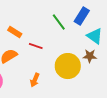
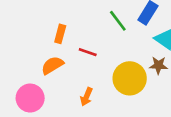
orange rectangle: (15, 32) -> (60, 34), turned 72

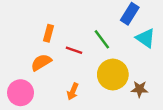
green line: (118, 21) -> (102, 39), moved
brown star: (158, 65) -> (140, 89), moved

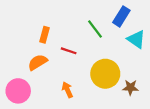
green line: (102, 39) -> (95, 29), moved
orange arrow: (73, 92) -> (67, 90), turned 133

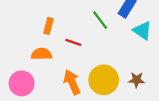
orange semicircle: (38, 62) -> (42, 54), turned 30
yellow circle: (105, 74) -> (104, 80), moved
orange arrow: (67, 90) -> (72, 82), size x1.5

